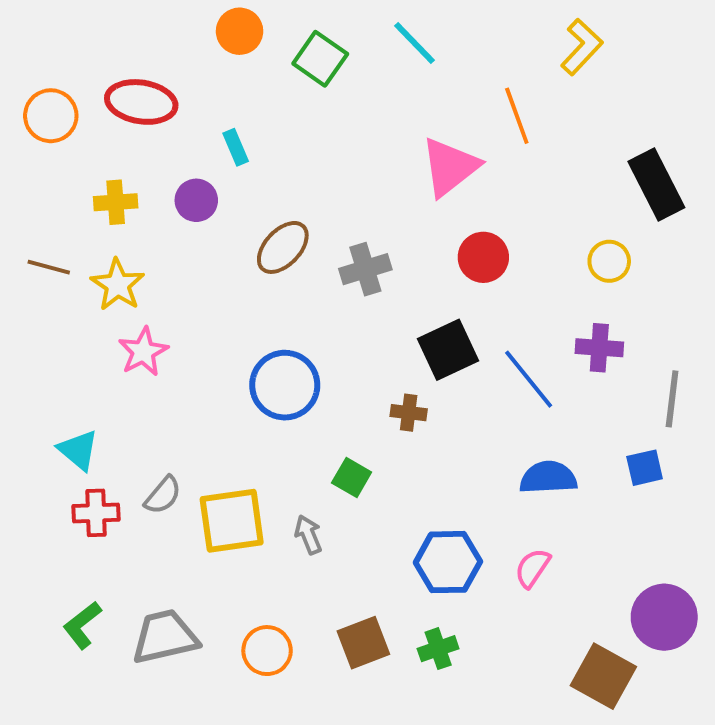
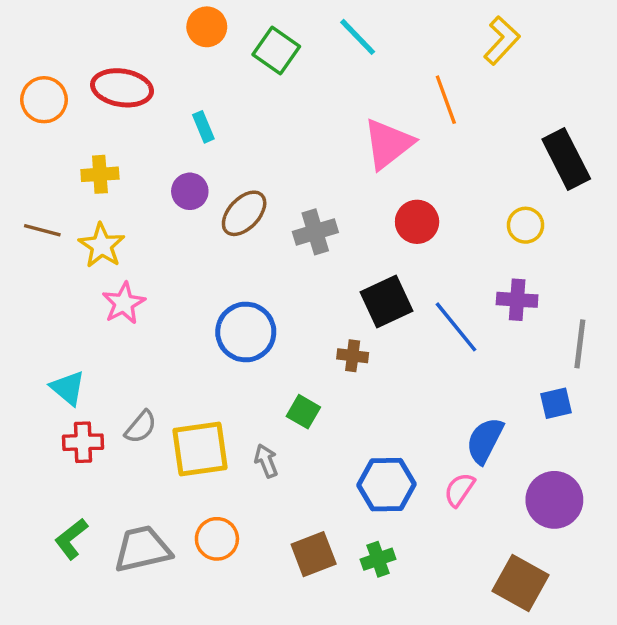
purple circle: (196, 200) -> (190, 191), moved
blue semicircle: (548, 478) -> (485, 441), moved, turned -60
purple circle: (664, 617) -> (554, 500), moved
orange circle: (267, 651) -> (217, 539), moved

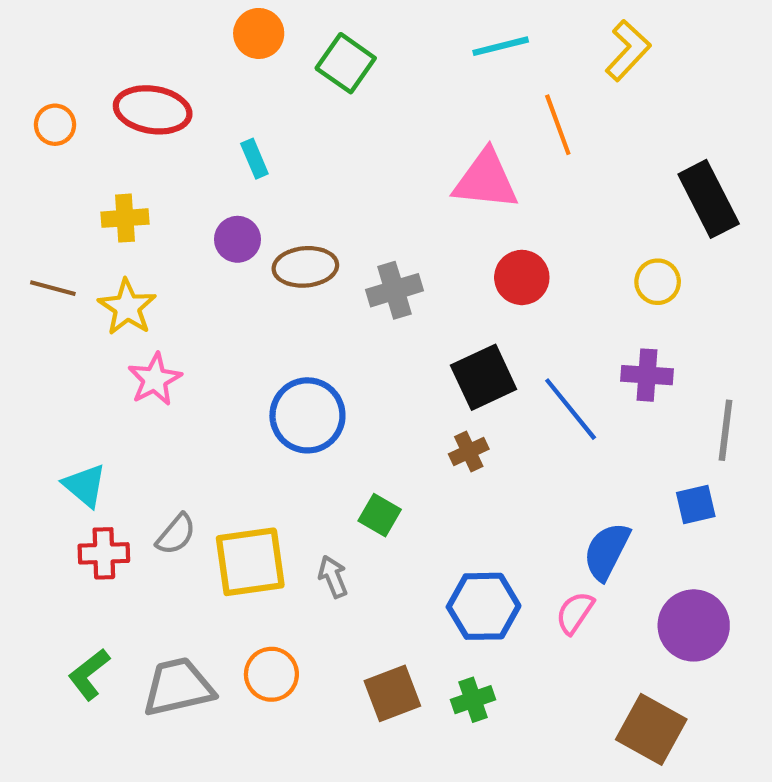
cyan line: (358, 37) -> (501, 46), moved, turned -60
orange circle: (44, 100) -> (55, 125), size x0.7
pink triangle: (388, 144) -> (486, 180), turned 44
brown ellipse: (244, 213) -> (305, 267), turned 42
brown cross: (353, 356) -> (469, 451), moved, turned -32

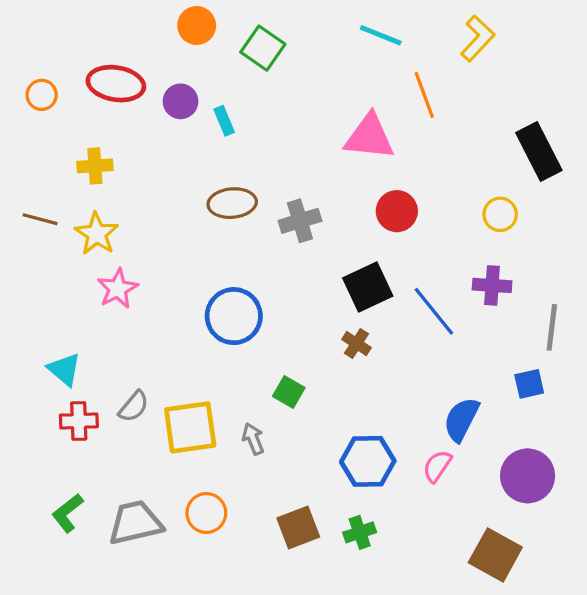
cyan line: (501, 46) -> (381, 35), turned 36
cyan rectangle: (254, 159) -> (224, 121), moved
purple circle: (237, 239) -> (180, 101), moved
brown cross: (469, 451) -> (356, 344), turned -32

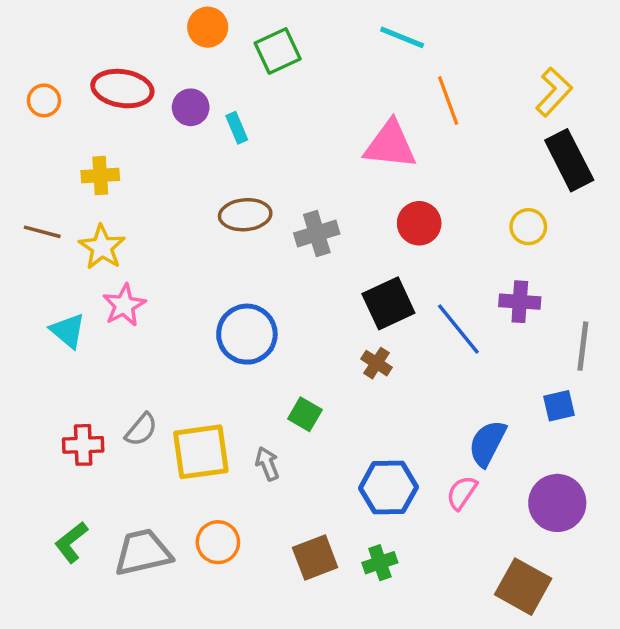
yellow L-shape: (478, 38) -> (554, 92), moved
green square: (263, 48) -> (278, 51), turned 30
cyan triangle: (64, 369) -> (68, 331), moved

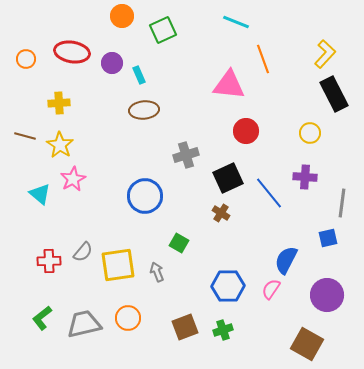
brown ellipse: (245, 215) -> (144, 110), moved
gray cross: (317, 233) -> (186, 155), moved

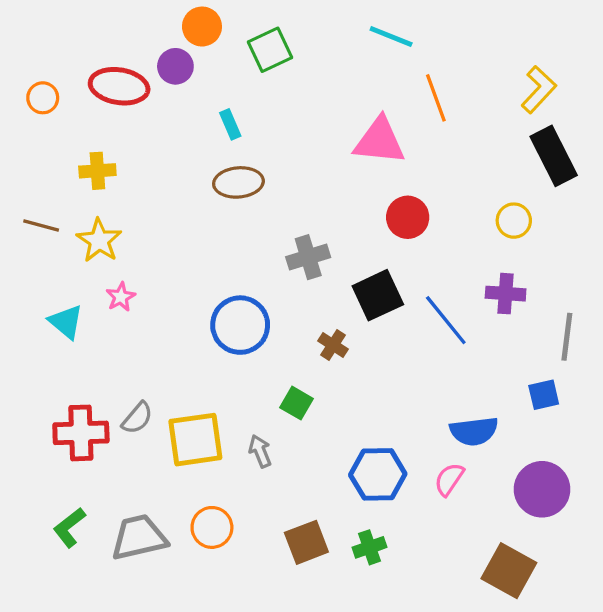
purple circle: (112, 63) -> (175, 66), moved
pink star: (73, 179) -> (121, 297), size x0.7
brown cross: (221, 213) -> (333, 345), moved
blue semicircle: (286, 260) -> (474, 431), turned -124
red cross: (49, 261) -> (81, 433), size x1.4

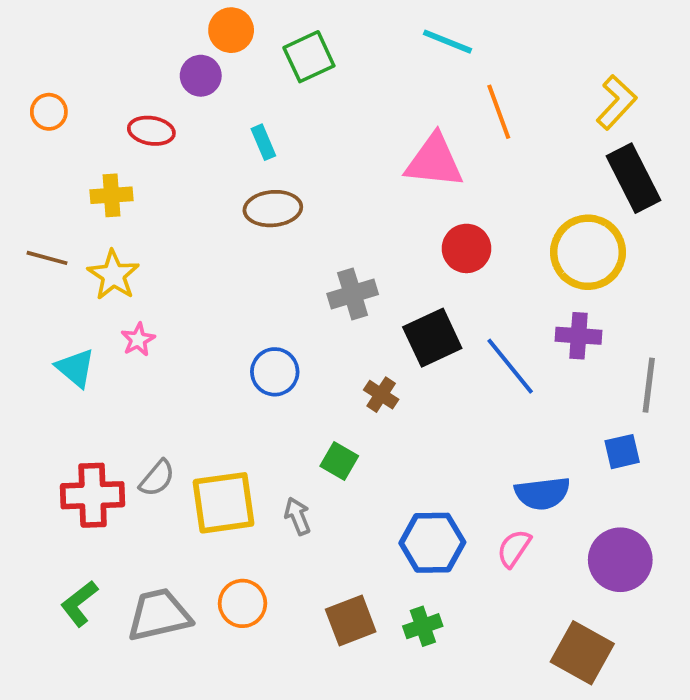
red ellipse: (119, 86) -> (151, 131), moved, size x0.7
yellow circle: (514, 221) -> (588, 252), size x1.8
blue circle: (240, 325) -> (275, 372), size x0.7

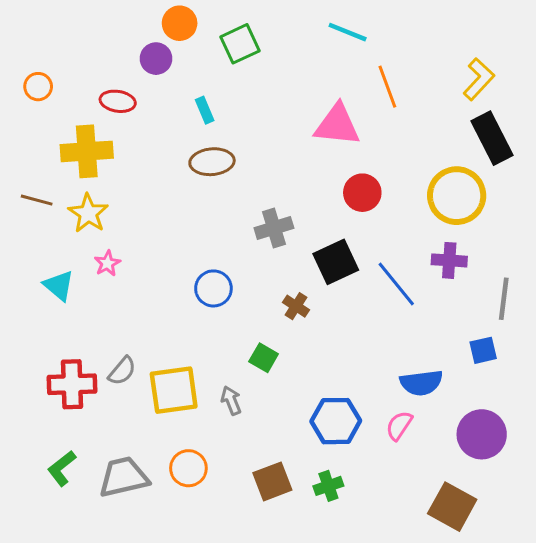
yellow cross: (112, 195) -> (87, 151), size x1.6

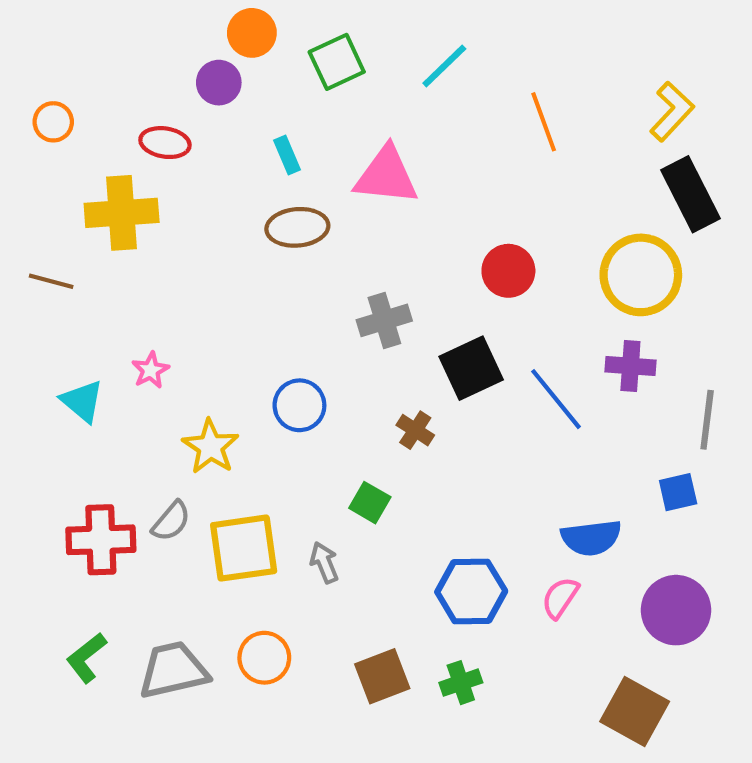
cyan line: (348, 32) -> (444, 66), moved, turned -66
pink triangle: (337, 125) -> (386, 176), moved
yellow star: (88, 213) -> (210, 447), moved

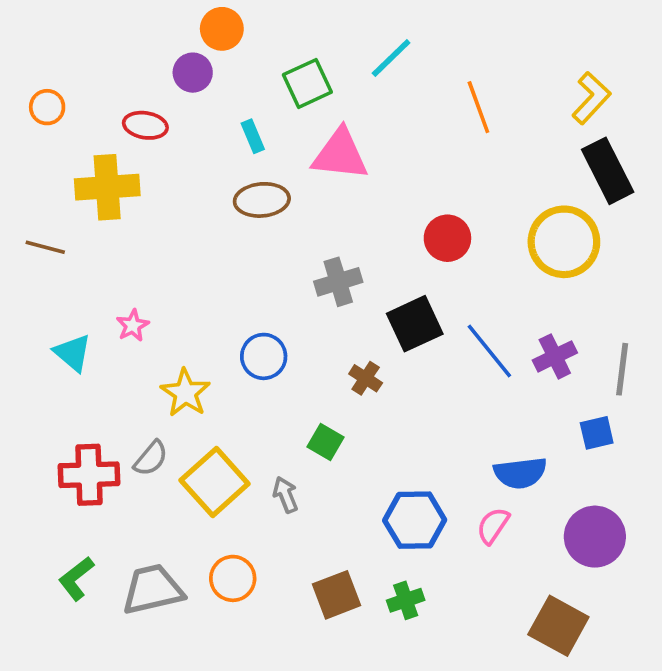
green square: (337, 62) -> (307, 83), moved
purple cross: (630, 366) -> (555, 356), moved, turned -30
yellow square: (244, 548) -> (215, 482), turned -34

